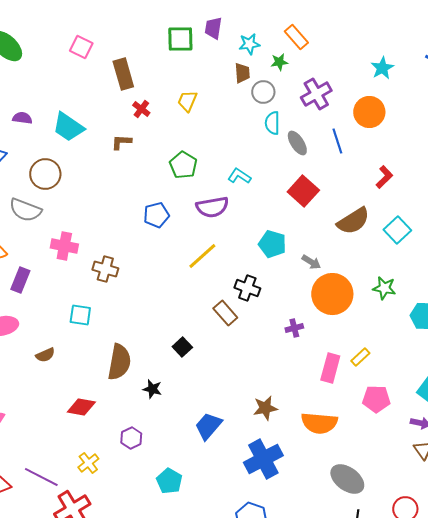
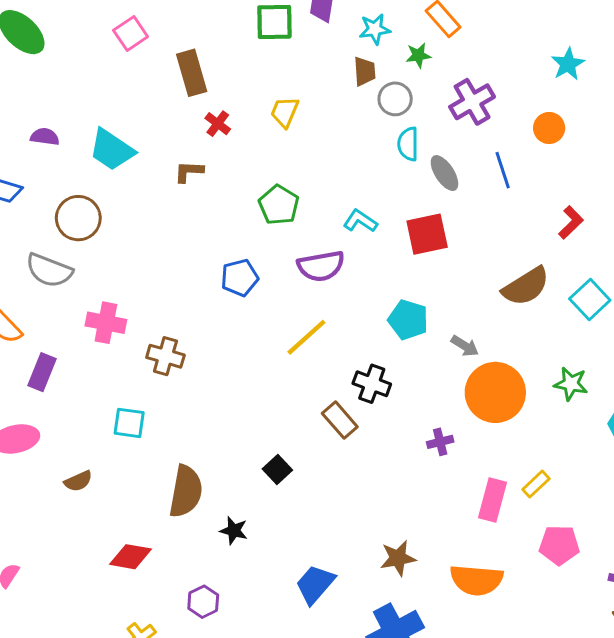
pink square: (81, 47) -> (131, 34), turned 30
orange circle: (369, 112) -> (549, 128), size x0.7
red square: (303, 191) -> (427, 234), moved, turned 36

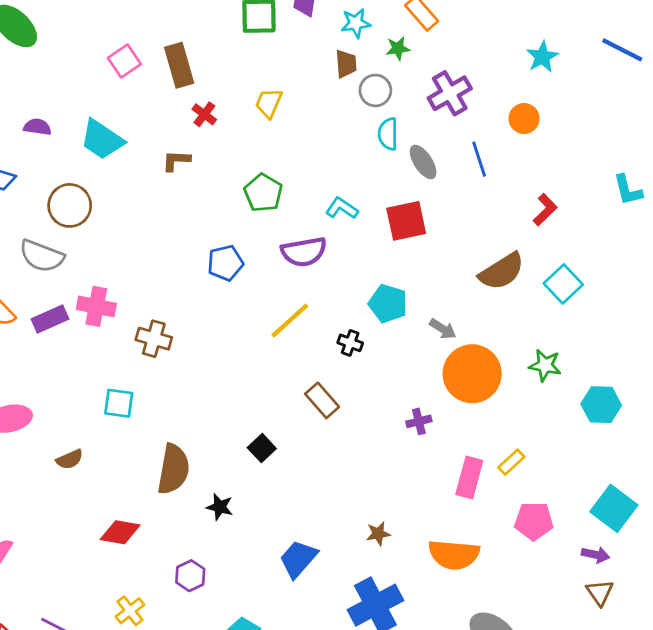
pink square: (131, 34) -> (124, 61), moved
purple rectangle: (42, 372) -> (50, 319), moved, turned 44
black cross: (372, 384) -> (350, 343), moved, size x0.7
brown star: (398, 558) -> (378, 534), size x0.7

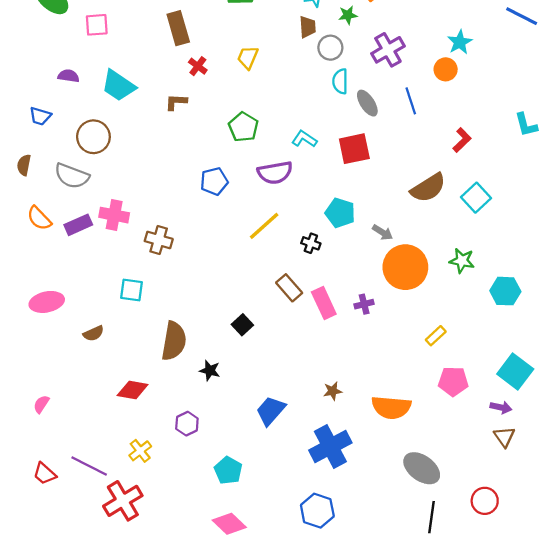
cyan star: (542, 57) -> (460, 42), moved
pink square: (124, 61) -> (97, 25), moved, turned 30
pink rectangle: (469, 478) -> (324, 303), moved, turned -40

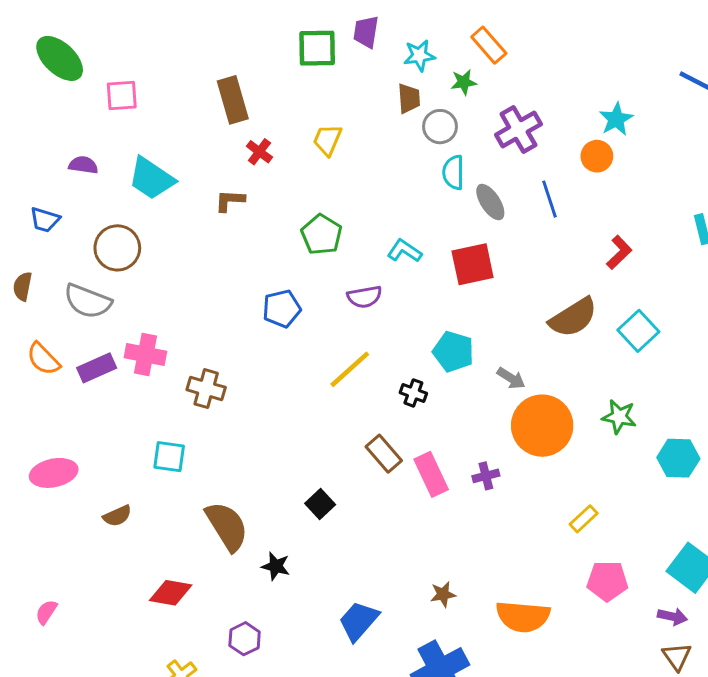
purple semicircle: (275, 173) -> (365, 297), size x0.7
brown semicircle: (174, 341) -> (227, 526), turned -42

